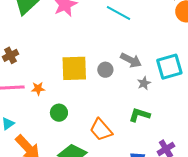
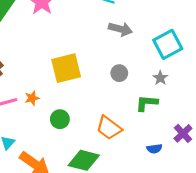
gray arrow: (131, 60) -> (121, 29), moved
gray circle: (105, 70) -> (119, 73), moved
gray star: (144, 83) -> (160, 78), moved

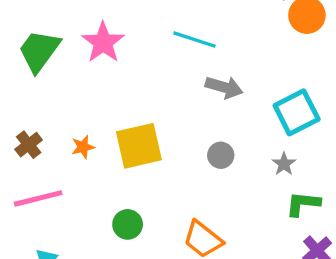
orange star: (32, 98) -> (83, 147), moved
green L-shape: (147, 103) -> (303, 204), moved

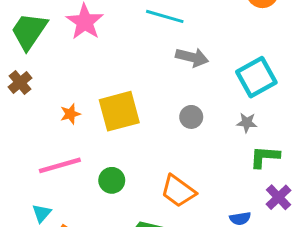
brown cross: (29, 145) -> (20, 82), moved
gray star: (284, 164) -> (247, 123), turned -30
pink line: (38, 198) -> (60, 165), moved

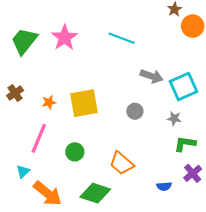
gray arrow: (192, 57) -> (152, 76), moved
brown cross: (20, 82) -> (15, 93), moved
pink line: (60, 165) -> (39, 138), turned -56

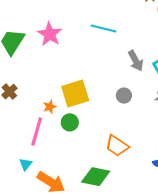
gray arrow: (152, 76) -> (136, 61), turned 50
orange star: (49, 102) -> (50, 107), moved
green circle: (75, 152) -> (70, 122), moved

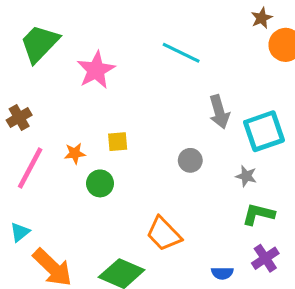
pink star: (50, 34) -> (96, 70), moved
yellow square: (75, 94) -> (118, 142), size x0.5
pink line: (37, 132) -> (30, 168), moved

